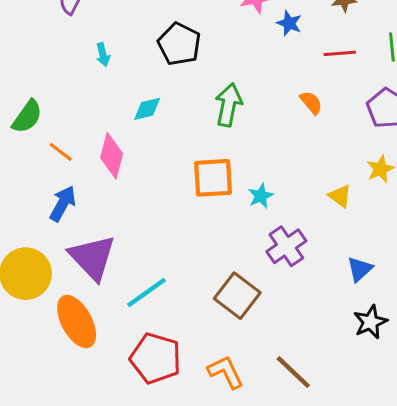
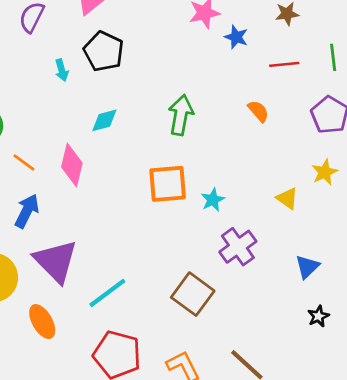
black pentagon: (179, 44) -> (104, 51), moved
orange ellipse: (77, 322) -> (42, 322), size x0.7
black star: (370, 322) -> (318, 316), size x0.7

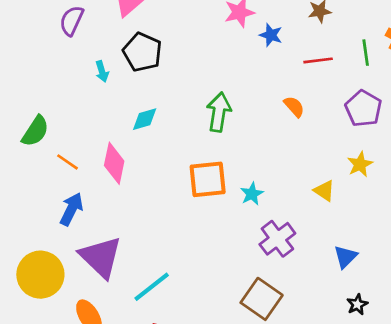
brown square: (193, 294) -> (262, 299), moved

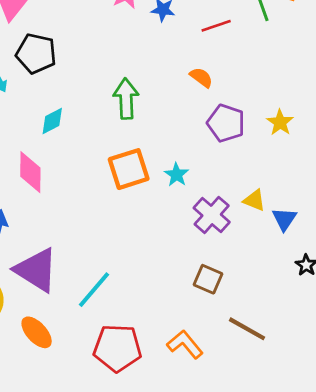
purple pentagon: (363, 108) -> (226, 123), moved
yellow triangle: (324, 191) -> (254, 200), moved
brown square: (262, 299) -> (208, 279), size x0.7

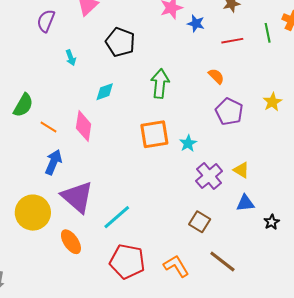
black pentagon: (36, 53) -> (120, 42), moved
yellow star: (280, 122) -> (272, 102), moved
blue triangle: (284, 219) -> (245, 203), moved, turned 42

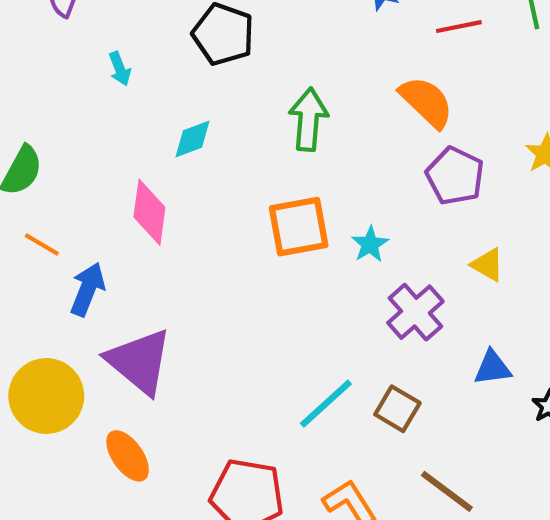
orange semicircle: (216, 76) -> (426, 102), size x1.6
orange line: (49, 127) -> (42, 244), moved
yellow triangle: (241, 170) -> (488, 265), moved
cyan line: (117, 217) -> (326, 404), moved

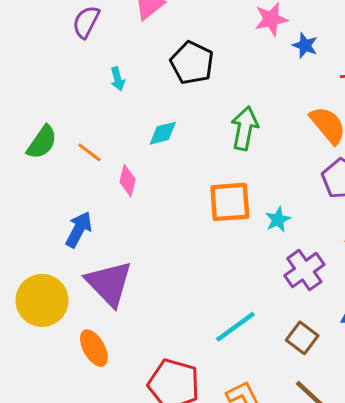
pink diamond: (149, 212) -> (127, 181), size x0.7
orange line: (42, 244) -> (89, 152), moved
brown square: (397, 409) -> (302, 338), moved

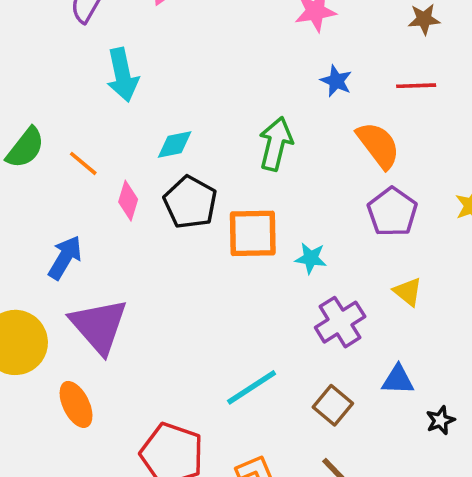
blue star: (305, 45) -> (336, 81), moved
black pentagon: (192, 63) -> (190, 202), moved
cyan arrow: (118, 79) -> (123, 75), size x1.8
cyan star: (278, 220) -> (311, 258), turned 30

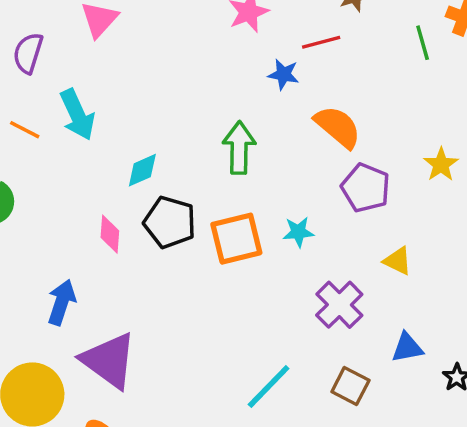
red line: (416, 86) -> (321, 42), moved
orange line: (83, 163) -> (25, 130), moved
cyan star: (311, 258) -> (298, 232), moved

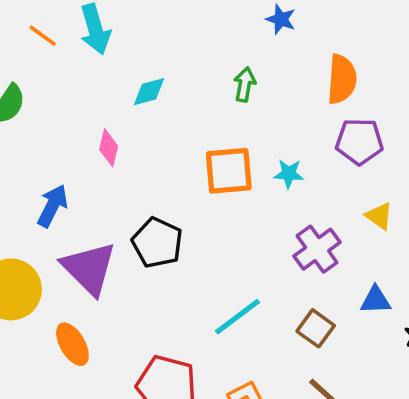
blue star: (284, 74) -> (281, 19), moved
orange semicircle: (338, 127) -> (342, 79), turned 45
green arrow: (239, 148) -> (245, 85), size x0.7
purple pentagon: (366, 188) -> (359, 141), turned -30
black pentagon: (170, 222) -> (157, 243), moved

